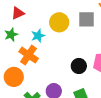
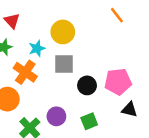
red triangle: (18, 13) -> (12, 21), turned -48
gray square: (86, 19) -> (64, 64), moved

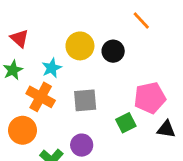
gray square: (64, 64) -> (85, 100), moved
black circle: (87, 85) -> (113, 51), moved
green square: (89, 121) -> (126, 123), moved

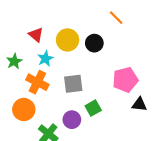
red triangle: (19, 38) -> (36, 35), moved
green square: (126, 123) -> (93, 108), moved

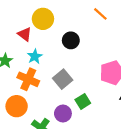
yellow circle: (68, 40) -> (43, 19), moved
black circle: (94, 43) -> (71, 40), moved
gray square: (73, 84) -> (63, 79), turned -30

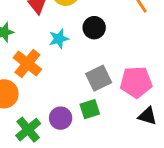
cyan star: (35, 56) -> (59, 39), moved
gray square: (63, 79) -> (99, 78), moved

